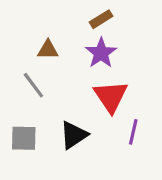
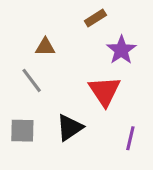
purple star: (101, 53) -> (121, 50), moved
purple line: (133, 132) -> (130, 138), moved

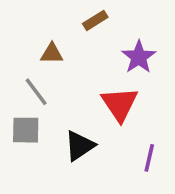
brown rectangle: (95, 18) -> (95, 20), moved
gray square: (22, 131) -> (26, 130), moved

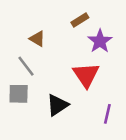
brown rectangle: (95, 20) -> (80, 20), moved
brown triangle: (52, 54) -> (37, 39), turned 30

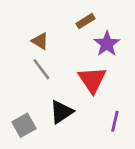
gray line: (26, 66) -> (41, 69), moved
gray square: (19, 94) -> (24, 125), moved, turned -30

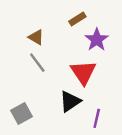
black triangle: (61, 112) -> (70, 101), moved
purple line: (115, 121) -> (97, 118), moved

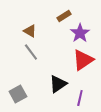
red triangle: (83, 72) -> (83, 60), moved, turned 30

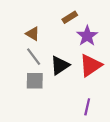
black triangle: (58, 84) -> (60, 65), moved
gray square: (18, 94) -> (35, 81), moved, turned 30

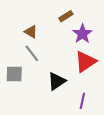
black triangle: (60, 65) -> (57, 81), moved
gray square: (35, 81) -> (14, 74), moved

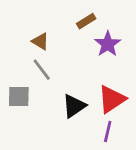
red triangle: (85, 62) -> (112, 99), moved

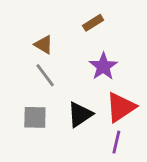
purple star: (108, 44) -> (103, 66), moved
gray square: (19, 97) -> (35, 117), moved

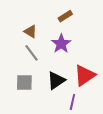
purple star: (103, 66) -> (61, 44), moved
purple line: (116, 142) -> (72, 102), moved

